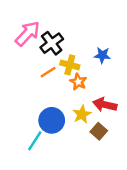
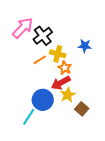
red arrow: (105, 105) -> (61, 83), moved, turned -42

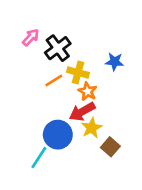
pink arrow: (23, 28) -> (31, 37), size x0.6

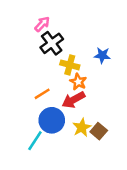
pink arrow: (31, 37) -> (42, 24), moved
orange line: (54, 81) -> (42, 94), moved
yellow star: (92, 128) -> (82, 127), moved

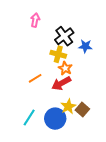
pink arrow: (42, 24) -> (35, 20), turned -32
black cross: (52, 43) -> (64, 36), moved
blue circle: (52, 120) -> (55, 119), moved

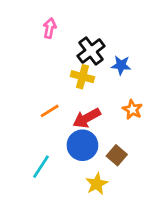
orange star: (65, 68) -> (132, 110), moved
yellow star: (68, 106) -> (97, 184), moved
blue circle: (55, 119) -> (82, 145), moved

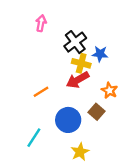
yellow cross: (82, 77) -> (81, 63), moved
red arrow: (87, 118) -> (78, 80), moved
brown square: (117, 155) -> (96, 112), moved

